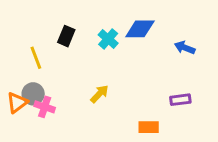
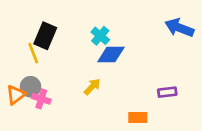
blue diamond: (140, 29) -> (111, 55), moved
black rectangle: (66, 36) -> (45, 36), moved, size x1.4
blue arrow: (185, 48) -> (179, 28), moved, size x1.5

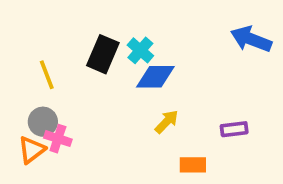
black rectangle: (45, 36) -> (103, 54), moved
yellow arrow: (92, 87) -> (167, 122), moved
orange triangle: (16, 95) -> (32, 150), moved

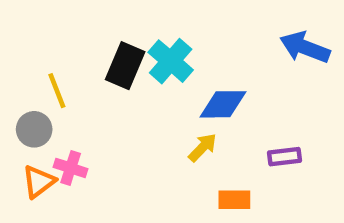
cyan cross: (140, 50) -> (171, 61), size x1.4
blue diamond: (155, 77) -> (223, 104), moved
gray circle: (43, 122) -> (34, 129), moved

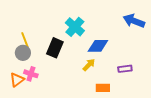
black rectangle: (125, 66) -> (55, 48), moved
gray circle: (34, 129) -> (23, 53), moved

